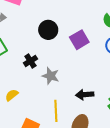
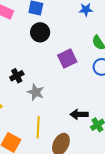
black circle: (48, 30) -> (40, 32), moved
black arrow: (85, 95) -> (79, 114), moved

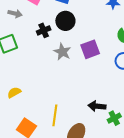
black cross: (17, 76) -> (44, 30), moved
gray star: (36, 92) -> (62, 52), moved

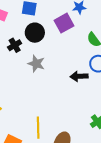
purple square: (90, 49) -> (64, 23), moved
black arrow: (97, 106) -> (79, 76), moved

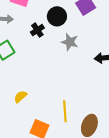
gray star: (36, 64) -> (70, 42), moved

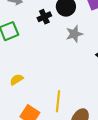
gray star: (70, 42) -> (74, 34), turned 30

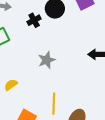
gray star: (74, 34) -> (47, 60), moved

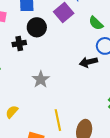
black cross: (34, 20) -> (19, 44), turned 32

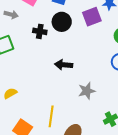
black arrow: (88, 62) -> (64, 65), moved
gray star: (41, 79) -> (87, 91), moved

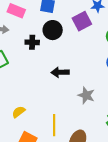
gray star: (87, 91) -> (86, 95), turned -30
yellow semicircle: (10, 93) -> (19, 112), moved

